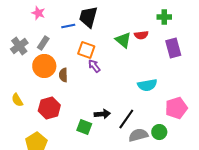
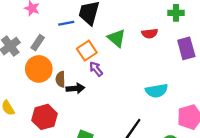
green triangle: (123, 40) -> (117, 38), moved
orange square: (86, 50) -> (87, 51), turned 36
black arrow: (102, 114) -> (75, 88), moved

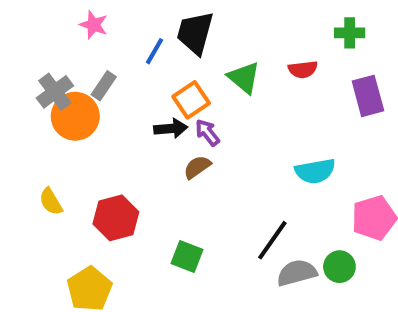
blue line: (66, 23) -> (155, 51), turned -49
orange circle: (39, 69) -> (75, 116), moved
brown semicircle: (61, 79) -> (197, 167), moved, turned 56
black arrow: (75, 88) -> (171, 128), moved

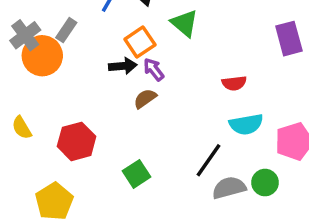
red semicircle: (303, 69) -> (234, 83), moved
cyan semicircle: (315, 171) -> (246, 124), moved
green square: (187, 256) -> (137, 174), turned 36

